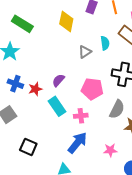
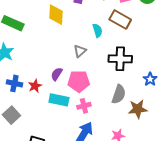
gray triangle: (85, 52) -> (80, 51), moved
pink pentagon: (92, 89) -> (79, 81), moved
cyan rectangle: (57, 106) -> (59, 100), turned -36

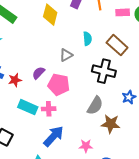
brown rectangle: (120, 19) -> (117, 45), moved
cyan rectangle: (59, 100) -> (28, 107), moved
pink cross: (84, 106) -> (49, 109), moved

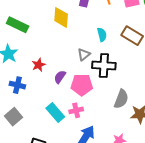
black cross: (104, 71) -> (104, 66), moved
red star: (15, 80) -> (39, 65), moved
cyan rectangle: (28, 107) -> (55, 112), turned 36

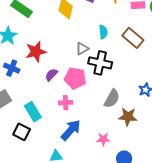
red star: (39, 65) -> (36, 52), size x1.5
purple semicircle: (60, 77) -> (51, 75), moved
cyan rectangle: (55, 112) -> (33, 112), moved

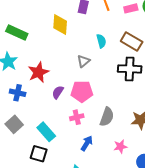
black cross: (100, 63) -> (130, 69), moved
gray semicircle: (112, 99) -> (107, 117), moved
blue arrow: (71, 130) -> (87, 143), size x0.7

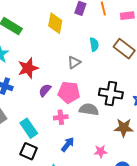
black cross: (130, 69) -> (111, 94), moved
gray semicircle: (107, 117) -> (89, 109), moved, turned -108
black square: (39, 154) -> (29, 151), moved

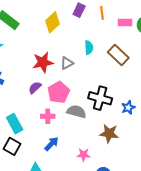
yellow diamond: (55, 23) -> (53, 22), turned 30
red star: (28, 68) -> (43, 62), moved
pink pentagon: (69, 92) -> (58, 92), turned 30

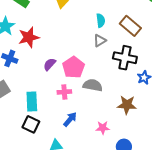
red star: (43, 62) -> (29, 37), moved
gray triangle: (67, 63) -> (100, 40), moved
black cross: (100, 98) -> (125, 58), moved
cyan rectangle: (15, 124) -> (32, 101), turned 30

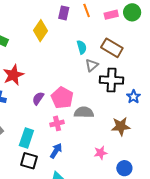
gray triangle: (100, 40) -> (92, 65), moved
cyan rectangle: (32, 101) -> (26, 138), turned 30
blue arrow: (70, 119) -> (56, 151), moved

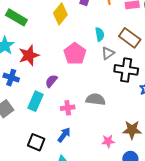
pink pentagon: (62, 98) -> (75, 54), moved
brown star: (121, 126) -> (132, 130), moved
cyan rectangle: (26, 138) -> (36, 101), moved

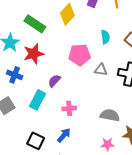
green rectangle: (16, 17) -> (35, 24), moved
gray triangle: (108, 53) -> (101, 70), moved, turned 40
pink pentagon: (75, 54) -> (80, 55), turned 30
gray semicircle: (96, 99) -> (110, 115), moved

